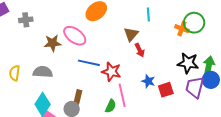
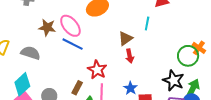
green circle: (194, 23) -> (188, 56), moved
orange cross: (182, 29) -> (199, 48), moved
blue line: (89, 63) -> (73, 44), moved
brown rectangle: (78, 97) -> (77, 88), moved

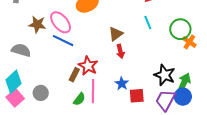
cyan line: (147, 24) -> (148, 22), moved, turned -32
green circle: (188, 56) -> (180, 29), moved
brown rectangle: (77, 88) -> (74, 75), moved

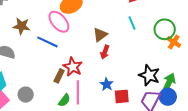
pink ellipse: (61, 22) -> (59, 22), moved
red arrow: (120, 51) -> (105, 52), turned 32

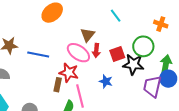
pink ellipse: (59, 22) -> (78, 53), moved
green circle: (165, 29) -> (143, 46), moved
black star: (149, 75) -> (133, 64), moved
red square: (122, 96) -> (117, 54), moved

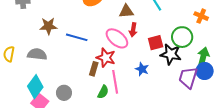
brown triangle: (88, 35) -> (126, 11), moved, turned 42
red arrow: (96, 51) -> (133, 30), moved

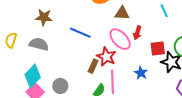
brown triangle: (126, 11) -> (122, 13), moved
brown star: (48, 26) -> (44, 17), moved

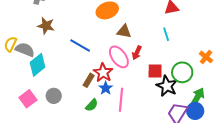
gray semicircle: (39, 44) -> (25, 50), moved
blue star: (141, 73) -> (106, 88), moved
cyan diamond: (33, 76) -> (38, 65), moved
pink line: (112, 82) -> (121, 100), moved

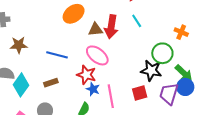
red arrow: (137, 53) -> (111, 27), moved, size x1.6
red square: (155, 71) -> (140, 93), moved
brown rectangle: (89, 80) -> (51, 83), moved, turned 56
green arrow: (197, 97) -> (184, 73), turned 120

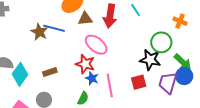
brown triangle: (95, 29) -> (85, 19), moved
brown star: (19, 45) -> (39, 32), moved, turned 30
blue line: (57, 55) -> (54, 28), moved

